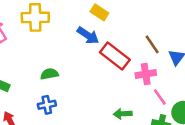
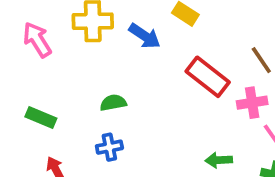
blue arrow: (88, 35) -> (145, 36), moved

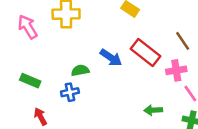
blue arrow: (145, 36) -> (111, 58), moved
blue cross: (109, 147) -> (70, 92), moved

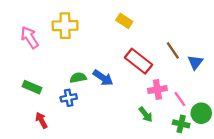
blue arrow: (111, 58) -> (103, 78), moved
pink cross: (176, 70) -> (157, 90), moved
green arrow: (153, 110) -> (146, 114), turned -126

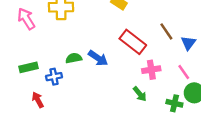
green rectangle: (32, 87) -> (29, 67), turned -36
blue cross: (69, 98) -> (54, 77), moved
pink line: (180, 99) -> (184, 72), moved

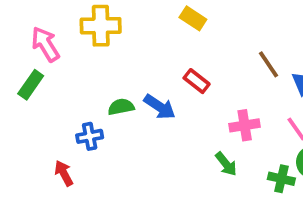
red rectangle: (133, 42) -> (197, 81), moved, size x0.6
green rectangle: (29, 67) -> (31, 85), moved, turned -42

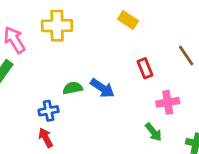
red rectangle: (197, 81) -> (145, 68), moved, turned 30
red arrow: (64, 173) -> (46, 138), moved

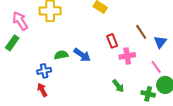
pink cross: (168, 102) -> (127, 56), moved

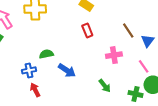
red rectangle: (112, 41) -> (87, 30), moved
blue arrow: (82, 55) -> (67, 70), moved
red arrow: (42, 90) -> (35, 90), moved

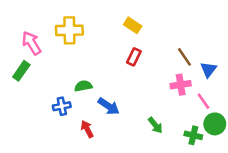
red rectangle: (87, 30) -> (134, 57), turned 48
pink cross: (114, 55) -> (181, 85), moved
red arrow: (35, 90) -> (87, 129), moved

